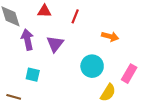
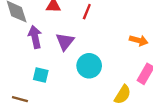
orange arrow: (110, 36) -> (139, 40), moved
cyan circle: (92, 66) -> (89, 66), moved

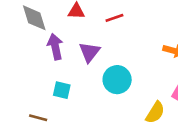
red line: (87, 12) -> (114, 18), turned 49

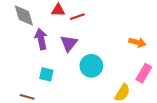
red line: (114, 18) -> (77, 17), moved

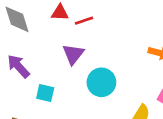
purple arrow: (41, 39) -> (18, 66), moved, turned -30

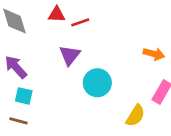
cyan square: (45, 93) -> (24, 96), moved

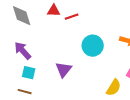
purple triangle: (70, 55) -> (64, 70), moved
cyan circle: (97, 83) -> (93, 46), moved

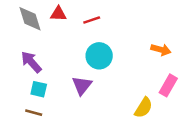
red triangle: (54, 11) -> (58, 14), moved
cyan circle: (93, 46) -> (99, 56), moved

